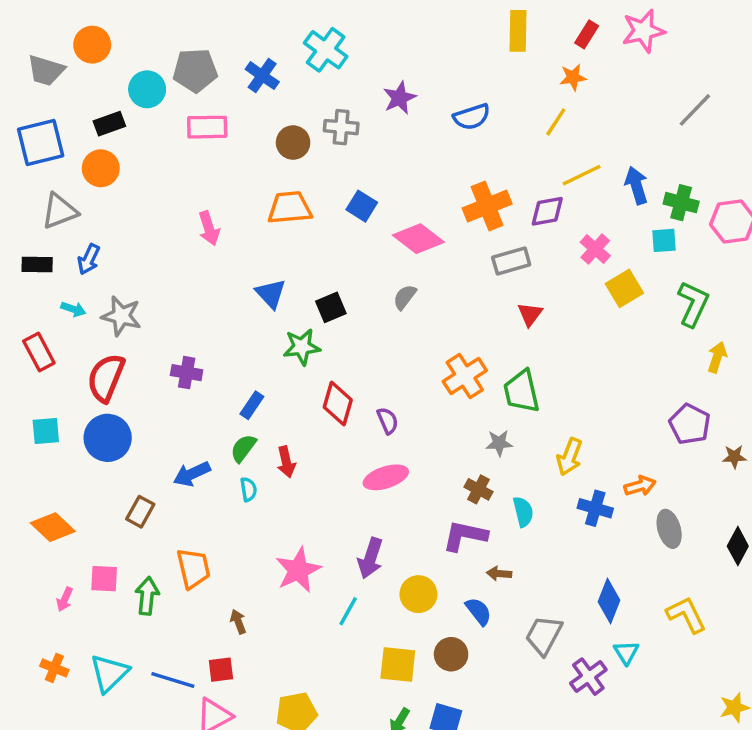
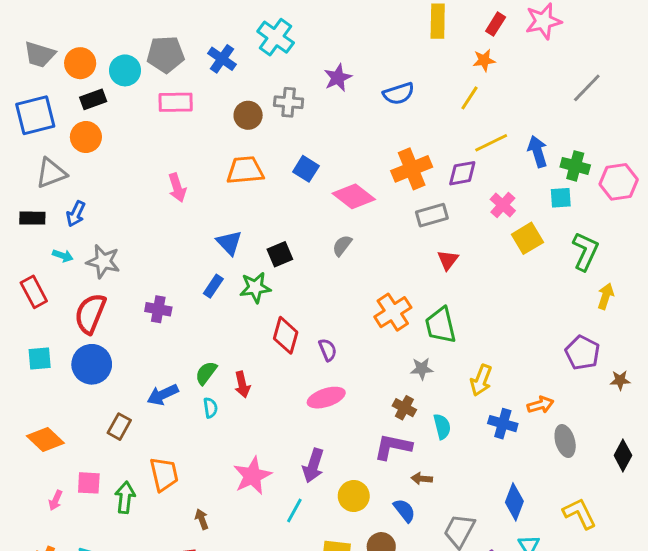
orange circle: (92, 45) -> (80, 63), moved
blue rectangle: (252, 405) -> (213, 286), moved

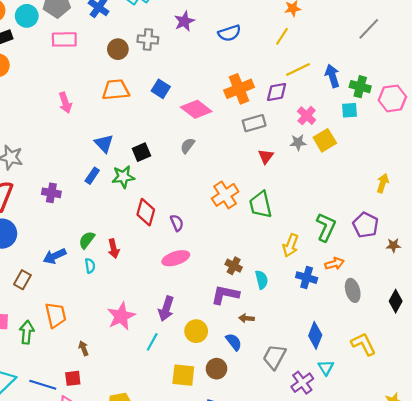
green L-shape: (585, 251) -> (326, 227), moved
gray star: (422, 369) -> (298, 142), moved

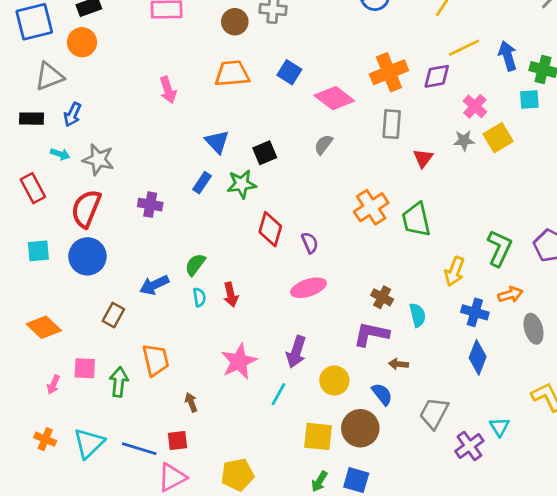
gray rectangle: (254, 123) -> (392, 124), moved, turned -70
red arrow: (114, 249) -> (231, 295), moved
blue diamond: (315, 335) -> (478, 357), moved
brown circle: (217, 369) -> (360, 428), size x1.4

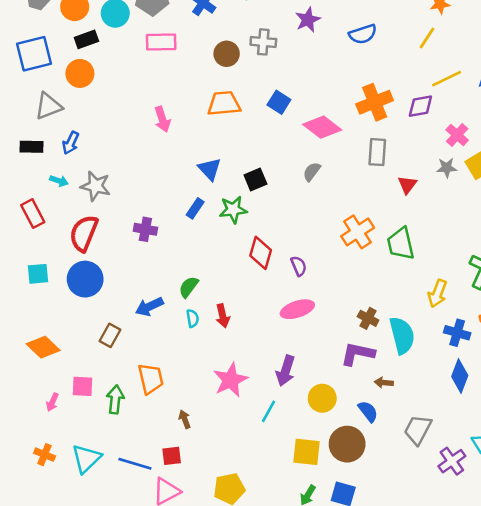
cyan semicircle: (418, 315) -> (402, 335), size x1.6

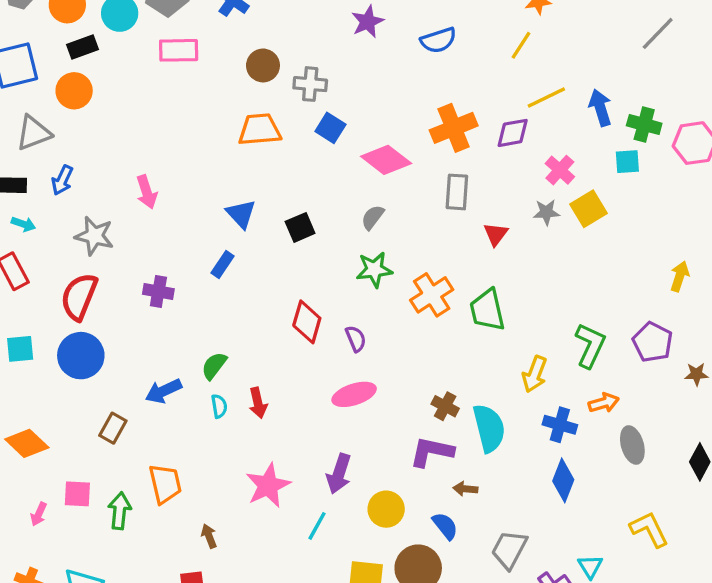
gray cross: (263, 42) -> (310, 84), moved
pink arrow: (162, 119) -> (147, 192), moved
cyan arrow: (59, 181) -> (23, 224), moved
green star: (233, 210) -> (374, 270), moved

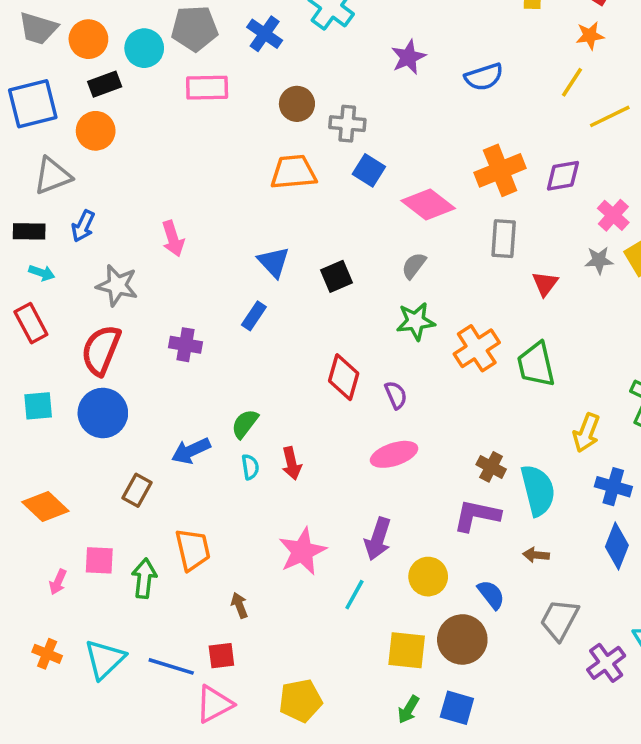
yellow line: (546, 98) -> (610, 116), moved
brown arrow: (465, 489) -> (536, 555), moved

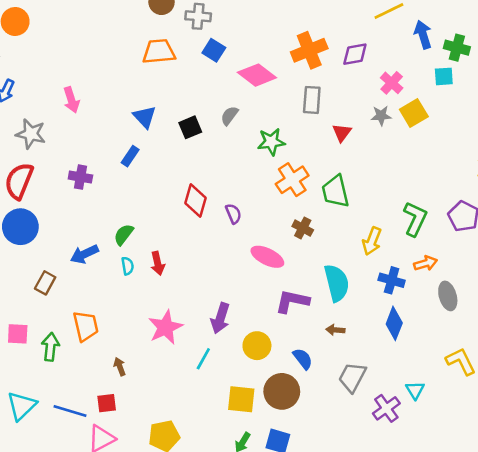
gray semicircle: (414, 266) -> (229, 116), moved
green star: (416, 321) -> (271, 142), moved
pink ellipse: (394, 454) -> (267, 257), moved, turned 44
brown cross: (491, 467) -> (303, 228), moved

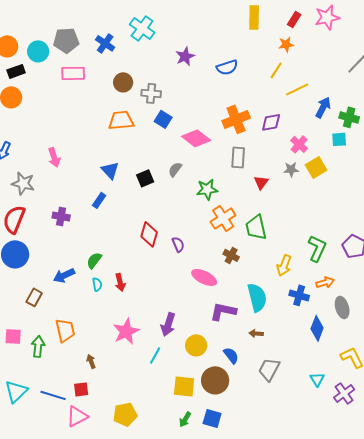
blue arrow: (423, 35) -> (323, 107), turned 45
blue diamond: (394, 323) -> (317, 328), moved
purple cross: (386, 408) -> (344, 393), moved

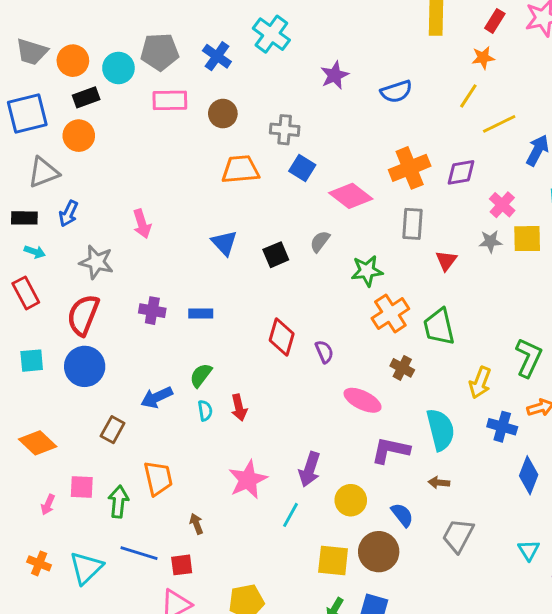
brown circle: (123, 82) -> (223, 114), moved
yellow square: (316, 167) -> (527, 239), turned 30
blue rectangle: (99, 200) -> (201, 313), moved, turned 56
blue line: (53, 395) -> (139, 553), moved

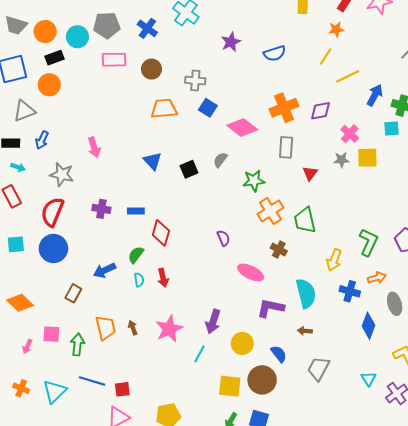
red diamond: (282, 337) -> (161, 233), moved
brown arrow: (196, 524) -> (133, 328), moved

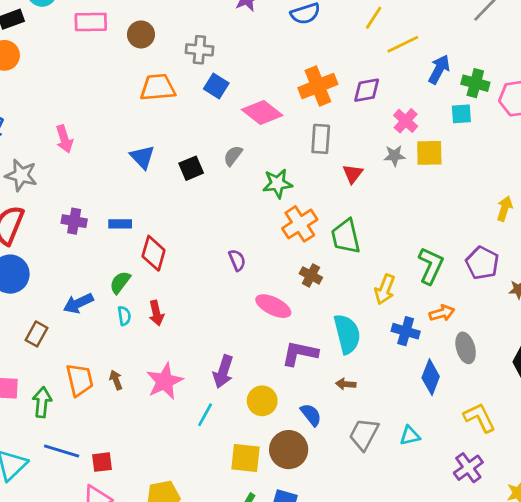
cyan triangle: (369, 379) -> (410, 436), moved, turned 49

